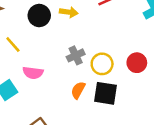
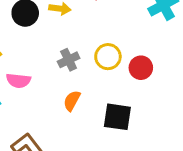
yellow circle: (102, 64) -> (108, 57), moved
black square: (105, 93) -> (117, 117), moved

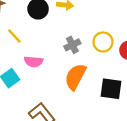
orange semicircle: (72, 101) -> (75, 77), size x1.6

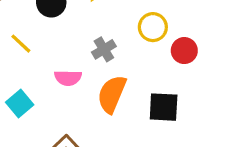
yellow circle: (103, 42) -> (153, 27), moved
pink semicircle: (34, 62) -> (68, 78), moved

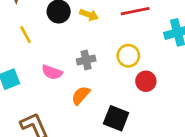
orange semicircle: (112, 94) -> (81, 95), size x0.7

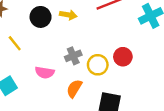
yellow circle: (128, 56) -> (98, 65), moved
red circle: (146, 81) -> (123, 57), moved

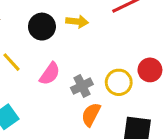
gray cross: (73, 56) -> (82, 86), moved
pink semicircle: (45, 72) -> (50, 74), moved, turned -60

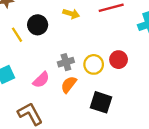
black circle: (42, 27) -> (38, 25), moved
pink semicircle: (50, 74) -> (41, 80), moved

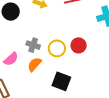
gray cross: (66, 62) -> (33, 45), turned 32

